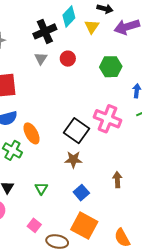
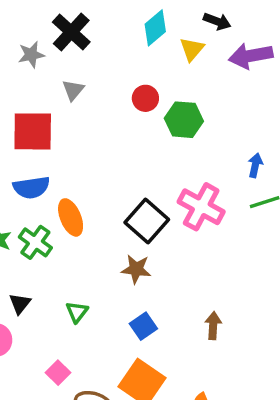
black cross: (45, 31) -> (71, 32), moved, turned -30
gray triangle: (41, 58) -> (73, 90), moved
green hexagon: (111, 67) -> (184, 120), moved
brown arrow: (117, 180) -> (213, 326), moved

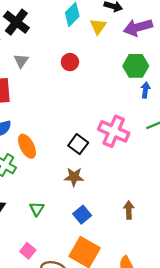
green hexagon: (184, 120) -> (136, 66), moved
blue arrow: (255, 165) -> (145, 90), moved
black square: (147, 221) -> (78, 144), size x0.7

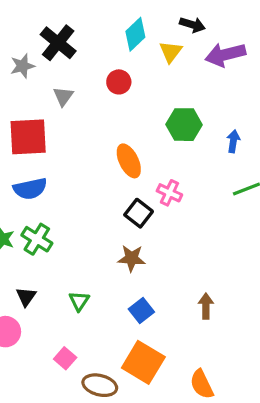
red circle: (70, 62) -> (119, 82), moved
green hexagon: (136, 66) -> (184, 125), moved
pink cross: (114, 131) -> (169, 193), moved, size x0.6
orange ellipse: (27, 146) -> (129, 161), moved

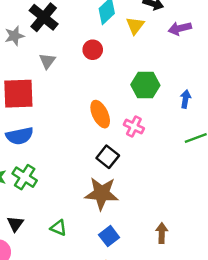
purple arrow: (225, 55) -> (180, 28), size x0.7
pink cross: (169, 193) -> (134, 126), moved
brown star: (132, 258) -> (102, 193), size x1.5
green triangle: (79, 301) -> (58, 228), turned -42

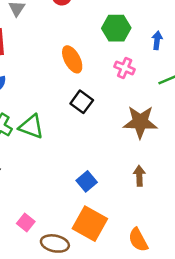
pink cross: (134, 126) -> (125, 68), moved
brown star: (102, 193) -> (140, 122), moved
green triangle: (58, 228) -> (31, 127), moved, size x1.5

